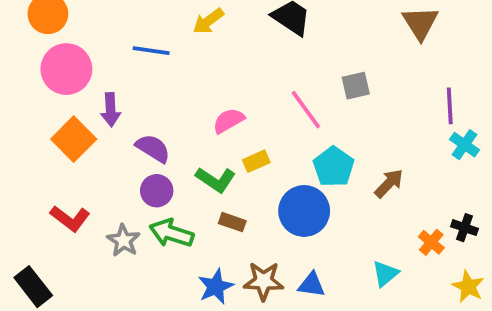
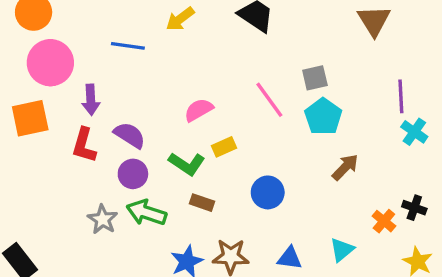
orange square: (74, 139) -> (30, 118), moved, turned 33
cyan pentagon: (334, 167) -> (323, 117), moved
blue circle: (304, 211) -> (268, 192), size x0.7
red L-shape: (70, 218) -> (84, 145), moved, turned 69
blue triangle: (312, 285) -> (290, 258), moved

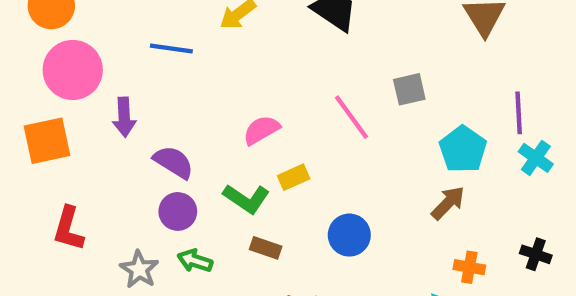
cyan pentagon: (323, 117) -> (463, 149), moved
red L-shape: (84, 145) -> (68, 229), moved
green arrow: (146, 213) -> (195, 261), size x0.7
orange cross: (384, 221) -> (469, 267), moved, turned -30

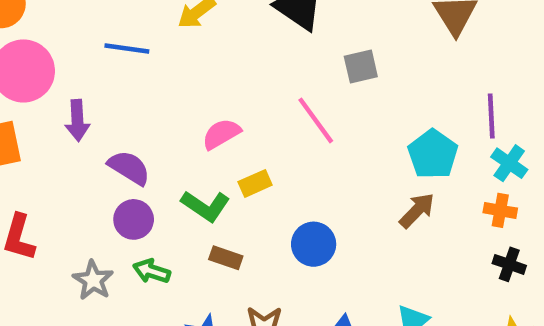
gray square: (409, 89) -> (361, 66), moved
orange cross: (469, 267) -> (500, 210), moved

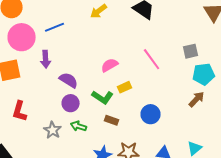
blue line: (127, 48) -> (55, 27), moved, turned -30
gray square: (361, 66) -> (191, 51), moved
cyan pentagon: (433, 154) -> (204, 74), turned 30

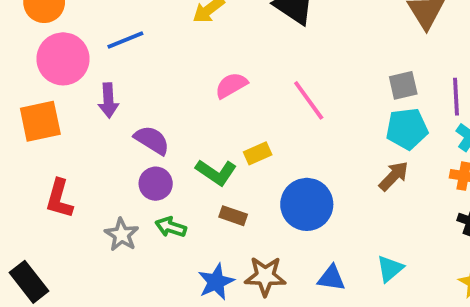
gray square: (191, 51) -> (403, 85), moved
pink semicircle: (110, 65) -> (231, 85), moved
blue circle: (151, 114) -> (307, 204), size x1.4

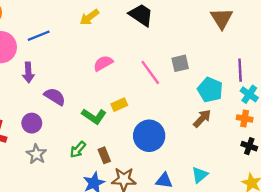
gray square: (403, 85) -> (180, 63), moved
cyan pentagon: (407, 129) -> (210, 90), turned 30
purple circle: (156, 184) -> (32, 123), moved
brown rectangle: (233, 216) -> (104, 155), moved, turned 49
green arrow: (171, 227) -> (78, 150), moved, turned -66

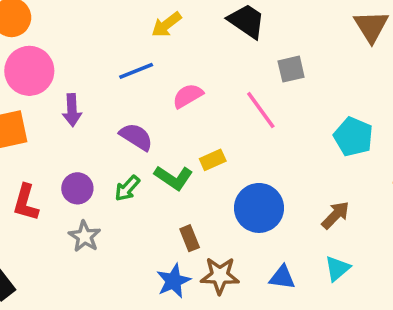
blue line: (39, 36) -> (136, 71), moved
gray square: (180, 63) -> (291, 69), moved
purple semicircle: (55, 97) -> (136, 137), moved
brown arrow: (202, 118) -> (336, 215), moved
green arrow: (78, 150) -> (127, 188), moved

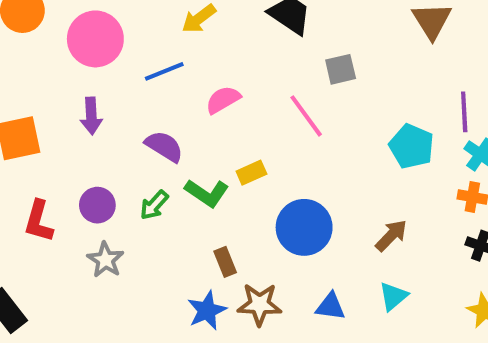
pink circle: (29, 71) -> (95, 39), moved

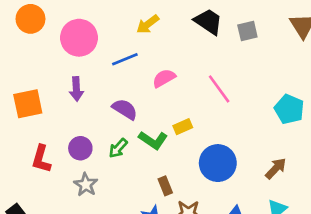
gray square: (341, 69) -> (247, 31), moved

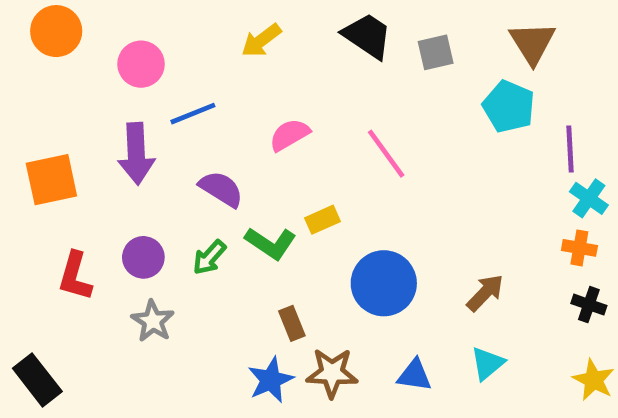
pink circle: (79, 38) -> (141, 64), size x0.7
blue line: (125, 59) -> (193, 114), moved
purple arrow: (76, 89) -> (136, 154), size x1.4
cyan pentagon: (289, 109) -> (509, 107), moved

